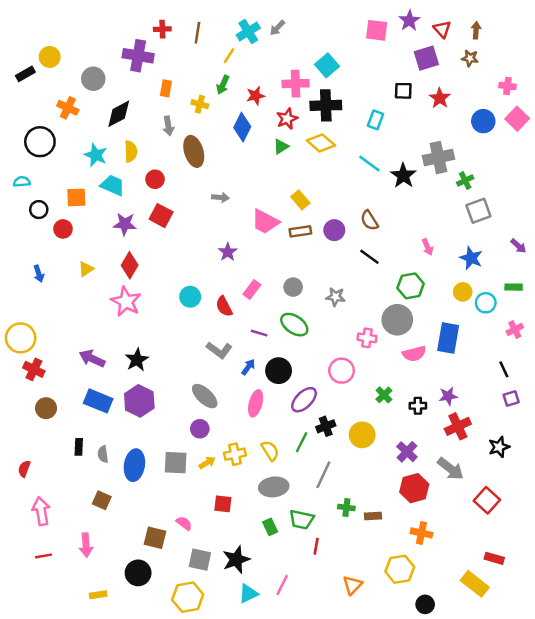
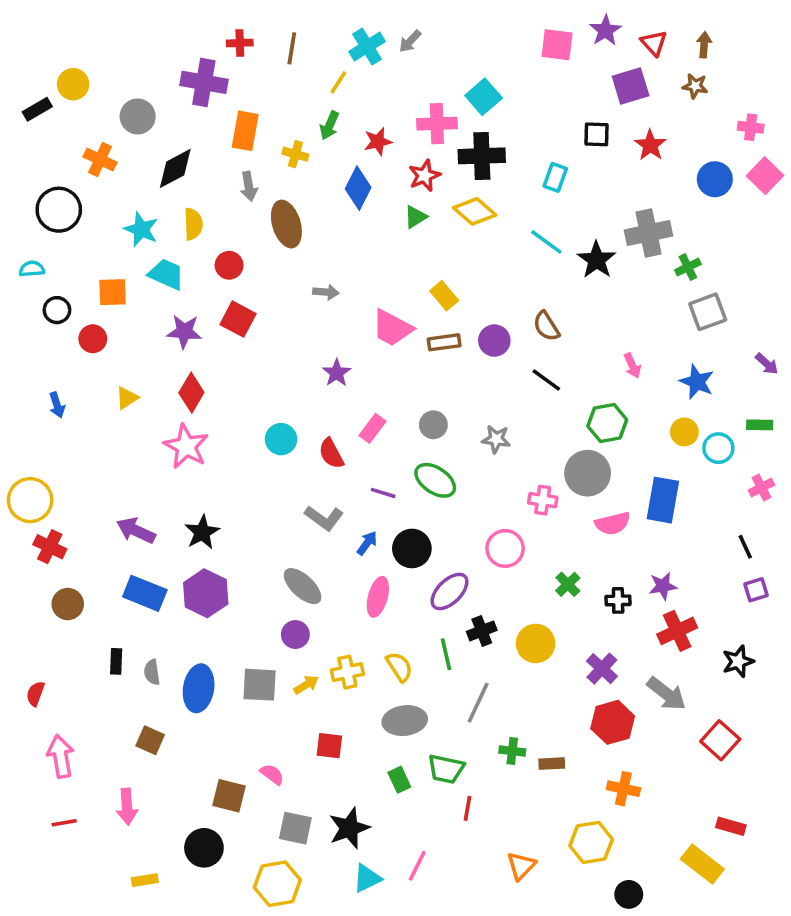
orange rectangle: (166, 88) -> (245, 131), size x1.5
green line: (302, 442) -> (446, 654), turned -40

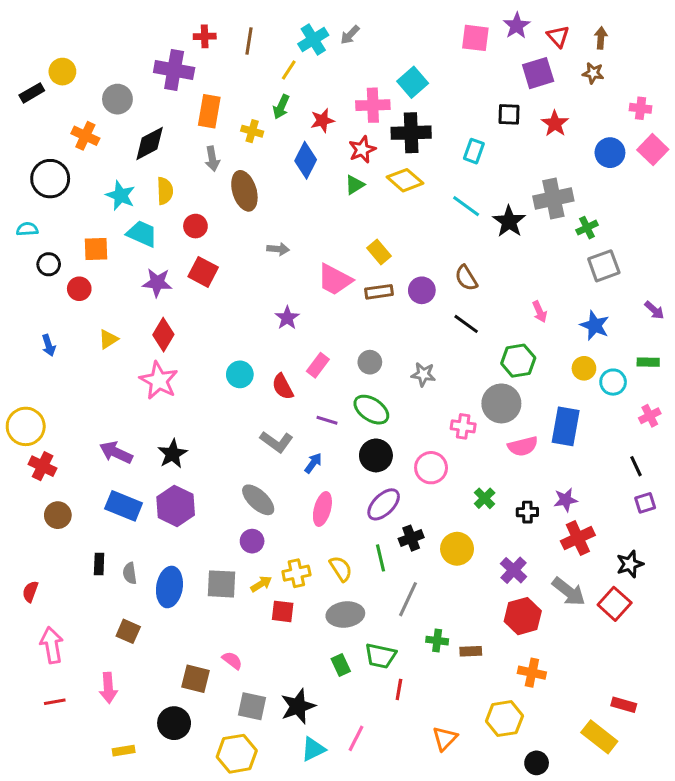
black circle: (412, 548) -> (376, 455), moved
red square: (720, 740) -> (615, 604), moved
red square: (329, 746) -> (283, 611), moved

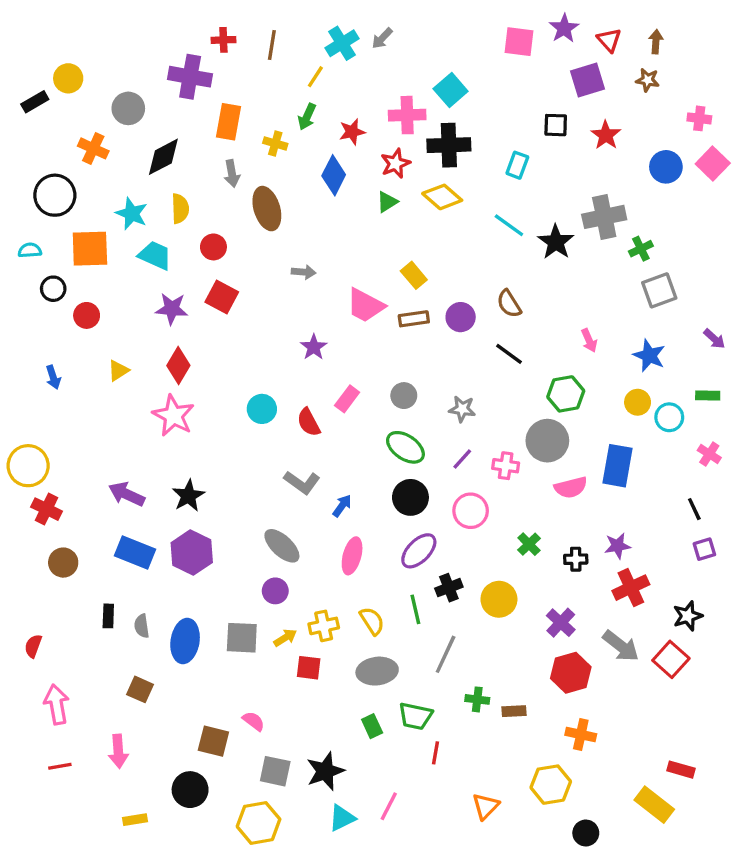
orange square: (96, 249) -> (90, 249), moved, size x1.4
pink cross: (650, 416) -> (709, 454), turned -30
purple line: (327, 420) -> (462, 459), moved, turned -65

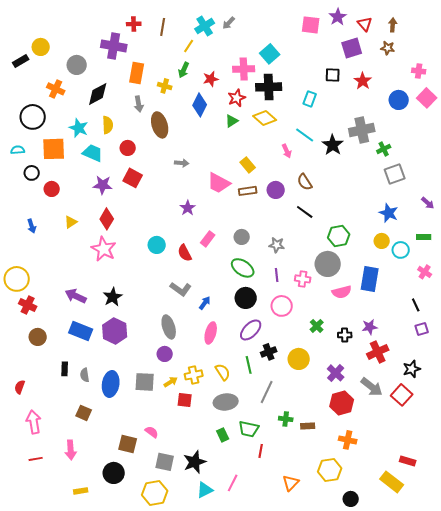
pink arrow: (589, 340) -> (287, 151), moved
purple line: (462, 459) -> (277, 275), turned -48
gray ellipse: (282, 546) -> (169, 327), turned 30

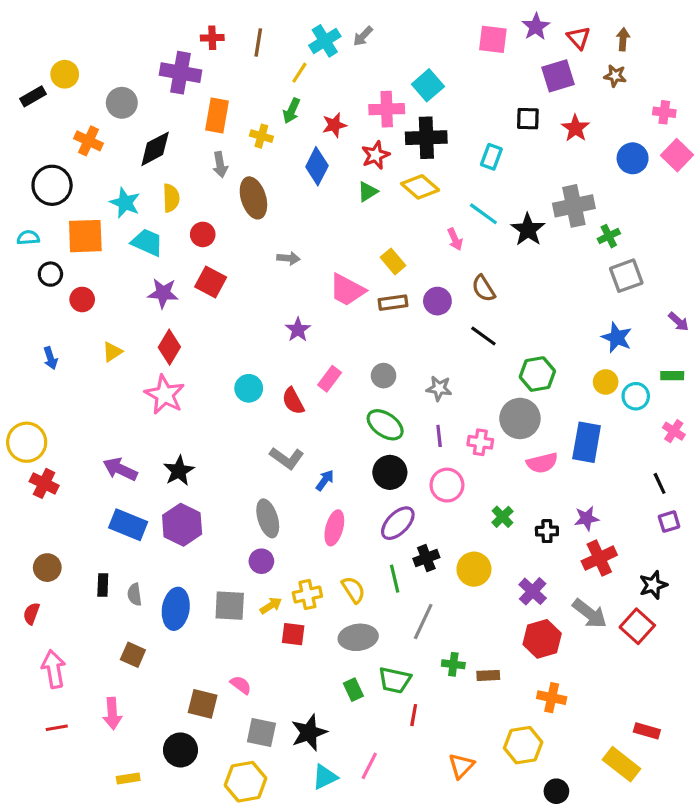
brown circle: (38, 337) -> (47, 568), moved

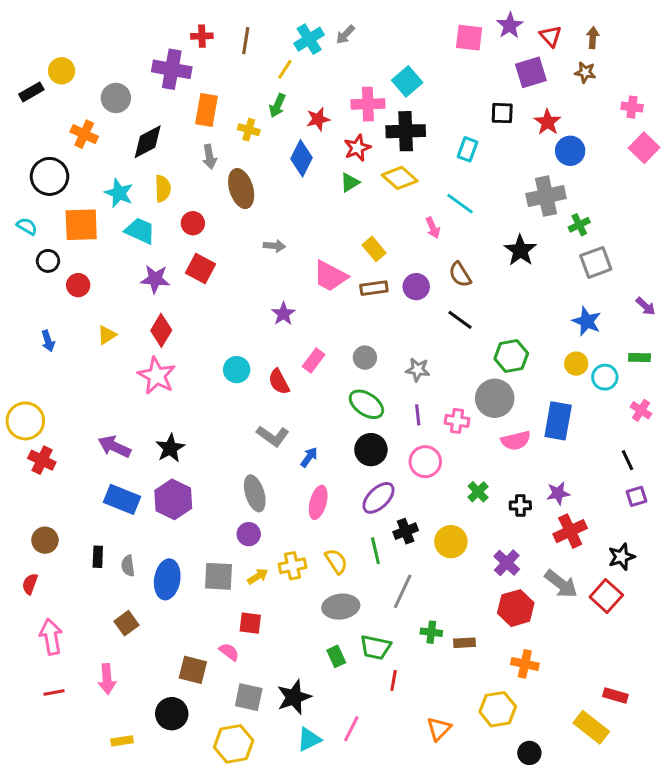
blue circle: (633, 158) -> (570, 151), moved
black star: (528, 230) -> (520, 250), moved
cyan semicircle: (28, 238) -> (27, 226), turned 35
red square: (293, 634) -> (250, 623), moved
brown square: (133, 655) -> (126, 623), turned 30

